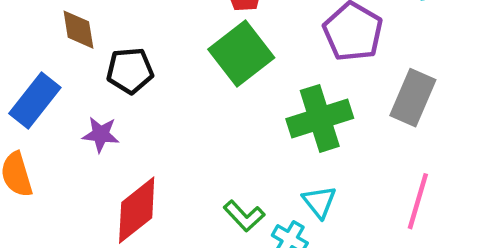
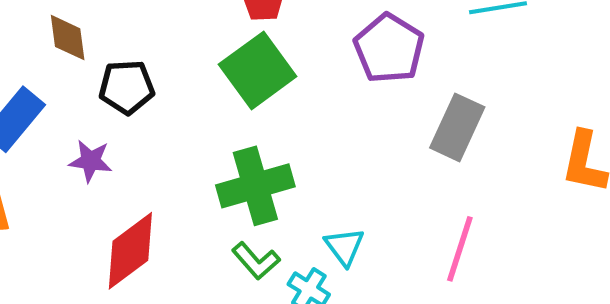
green cross: (320, 118) -> (255, 186), moved

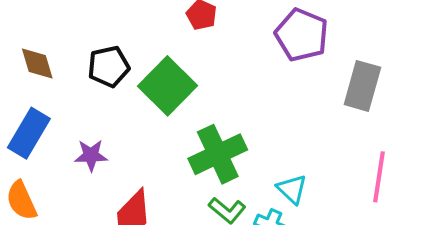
brown diamond: (68, 38) -> (37, 63), moved
green square: (258, 70) -> (167, 86), moved
black pentagon: (127, 87) -> (109, 67), moved

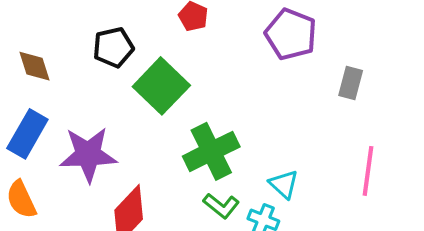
black pentagon: (109, 67) -> (113, 47), moved
gray rectangle: (362, 86) -> (351, 83), size x0.7
purple star: (91, 155) -> (88, 154), size x1.8

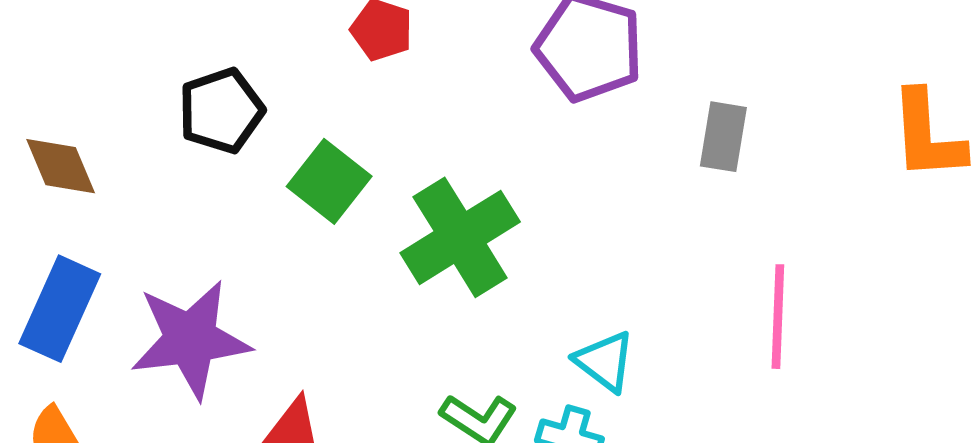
green square: (161, 86) -> (329, 181), size x0.7
green cross: (211, 151) -> (460, 237), moved

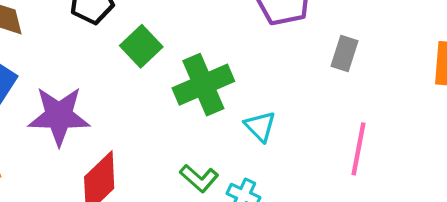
cyan triangle: (605, 361) -> (260, 126), moved

